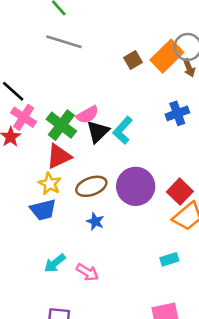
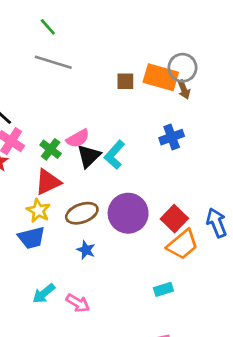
orange rectangle: (167, 56) -> (161, 77), turned 60
brown square: (133, 60) -> (125, 81), turned 30
green cross: (61, 125) -> (51, 149), size x0.7

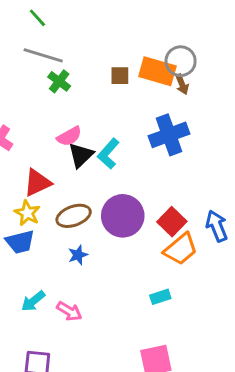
blue cross: (172, 137) -> (169, 135), size x1.5
green cross: (51, 149) -> (59, 81), moved
blue star: (86, 250) -> (78, 255), turned 30

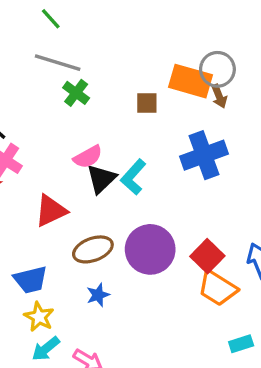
brown square: (120, 76) -> (147, 103), moved
yellow star: (27, 213) -> (39, 317), moved
orange trapezoid: (181, 249) -> (217, 288), turned 72
cyan rectangle: (160, 297) -> (241, 344), moved

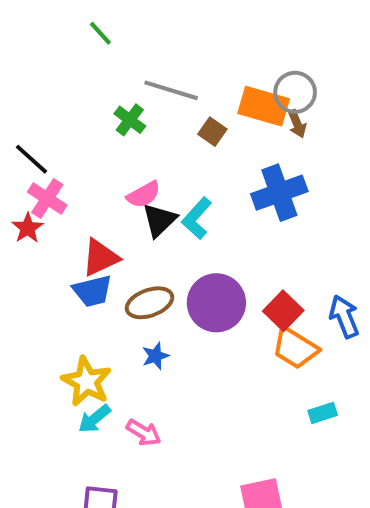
gray line: (58, 63) -> (171, 90), moved
brown square: (147, 103) -> (212, 132), turned 35
blue trapezoid: (31, 280) -> (92, 291), moved
yellow star: (39, 317) -> (87, 381), size x1.4

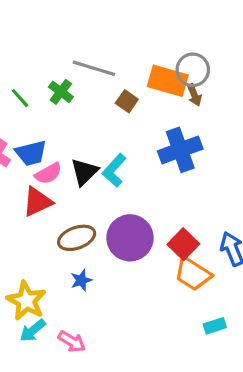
green line: (100, 33) -> (20, 98), moved
pink semicircle: (144, 195) -> (48, 173), moved
blue trapezoid: (92, 291) -> (31, 153), moved

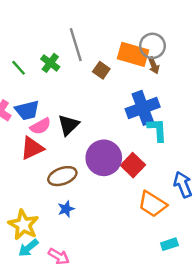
gray line: (94, 68) -> (76, 45), turned 56
cyan L-shape: (114, 170) -> (157, 130), moved, turned 135
purple circle: (130, 238) -> (104, 158), moved
red square: (183, 244) -> (133, 165), moved

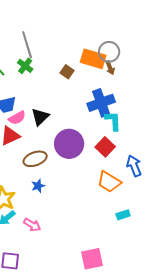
gray line: (76, 45) -> (27, 45), moved
red square: (133, 165) -> (105, 147), moved

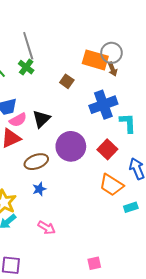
brown square: (67, 72) -> (67, 81), moved
cyan L-shape: (113, 121) -> (128, 123), moved
cyan rectangle: (123, 215) -> (131, 207), moved
pink arrow: (32, 225) -> (46, 228), moved
pink square: (92, 259) -> (94, 263), size x0.6

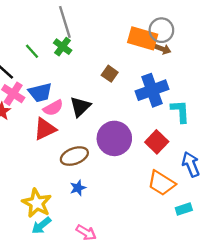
brown arrow: (113, 69) -> (163, 49), turned -48
brown square: (67, 81) -> (110, 74), moved

